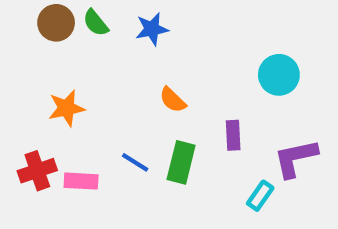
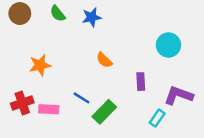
brown circle: (56, 23) -> (20, 14), moved
purple L-shape: (296, 158) -> (179, 95), turned 32
green rectangle: (181, 162) -> (104, 112), moved, turned 30

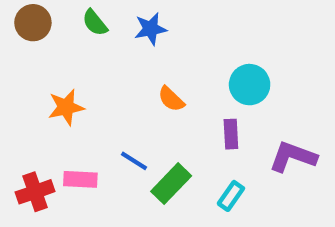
cyan circle: (168, 45) -> (250, 85), moved
red cross: (22, 103) -> (35, 192), moved
cyan rectangle: (157, 118) -> (231, 196), moved

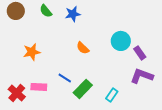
purple rectangle: (231, 134) -> (140, 53), moved, turned -32
red cross: (35, 192) -> (17, 93), turned -30

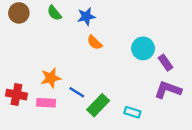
orange semicircle: (83, 48) -> (95, 42), moved
orange star: (32, 52) -> (51, 78), moved
red cross: (17, 93) -> (16, 95), moved, turned -30
cyan rectangle: (112, 95) -> (132, 112), turned 72

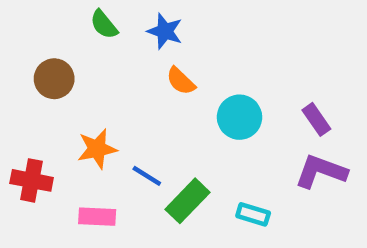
brown circle: (19, 13) -> (54, 79), moved
blue star: (86, 16) -> (165, 31), turned 30
cyan circle: (143, 48) -> (239, 117), moved
pink rectangle: (46, 103) -> (97, 217), moved

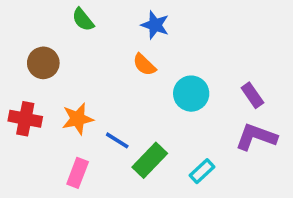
blue star: (165, 31) -> (155, 25), moved
red cross: (32, 180) -> (25, 119), moved
cyan rectangle: (253, 214) -> (202, 171), turned -60
pink rectangle: (97, 217) -> (78, 173), turned -72

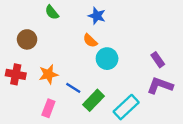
cyan circle: (191, 94) -> (107, 59), moved
cyan rectangle: (202, 171) -> (126, 107), size x1.6

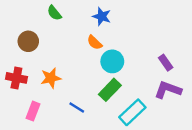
blue line: (73, 88) -> (77, 108), moved
green rectangle: (93, 100) -> (110, 90), moved
pink rectangle: (48, 108) -> (33, 111), moved

